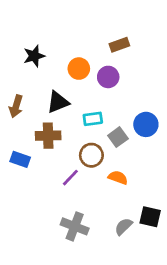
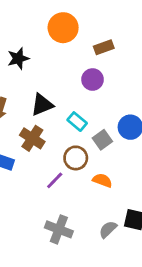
orange circle: (79, 69) -> (63, 28), moved, size x1.4
cyan rectangle: (93, 119) -> (77, 122), turned 48
brown cross: (48, 136) -> (32, 138), turned 35

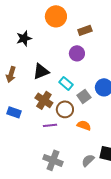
brown cross: (32, 138) -> (44, 100), moved
purple line: (55, 180) -> (50, 125), turned 40

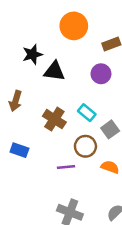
black triangle: (41, 71) -> (54, 71), moved, turned 30
brown cross: (44, 100) -> (54, 119), moved

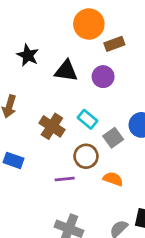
orange circle: (74, 26) -> (89, 24), moved
black star: (32, 54) -> (28, 55), turned -30
black triangle: (54, 71) -> (66, 71), moved

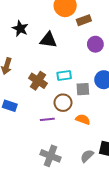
purple circle: (103, 77) -> (95, 44), moved
cyan rectangle: (87, 119) -> (64, 76), turned -48
gray square: (113, 138) -> (83, 89), turned 32

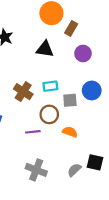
brown rectangle: (84, 20) -> (71, 28), turned -40
black triangle: (48, 40) -> (45, 49), moved

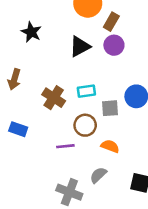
black triangle: (45, 49) -> (80, 46), turned -36
purple circle: (83, 53) -> (114, 45), moved
gray semicircle: (74, 170) -> (98, 175), moved

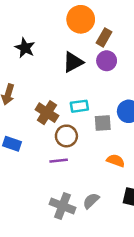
brown circle: (85, 125) -> (66, 136), moved
orange semicircle: (110, 146) -> (116, 161), moved
gray semicircle: (98, 175) -> (91, 201), moved

